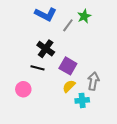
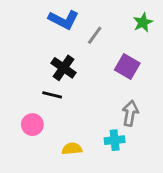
green star: (84, 16) -> (143, 23), moved
purple square: (68, 66) -> (127, 66), moved
yellow semicircle: (69, 86) -> (72, 149), moved, turned 40

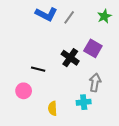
gray line: (95, 35) -> (69, 17), moved
black cross: (64, 68) -> (70, 58), moved
yellow semicircle: (72, 149) -> (53, 108), turned -88

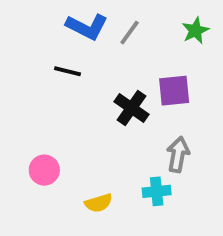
purple square: (93, 48) -> (174, 91), turned -36
black line: (38, 69) -> (68, 71), moved
yellow semicircle: (53, 108) -> (99, 203), turned -104

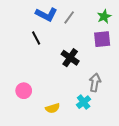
black line: (68, 71) -> (36, 38), turned 48
purple square: (174, 91) -> (102, 39), moved
cyan cross: (157, 191) -> (84, 102), turned -32

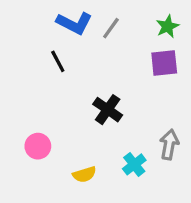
black cross: (70, 58) -> (108, 110), moved
gray arrow: (95, 82) -> (169, 144), moved

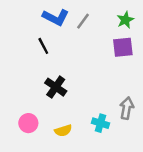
black cross: (108, 110) -> (56, 87), moved
pink circle: (38, 146) -> (28, 123), moved
cyan cross: (134, 164) -> (100, 123), turned -35

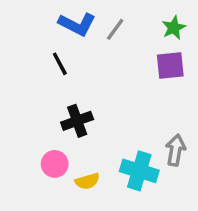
black cross: (56, 87) -> (77, 121), turned 35
pink circle: (28, 123) -> (55, 164), moved
cyan cross: (100, 123) -> (139, 171), size x1.5

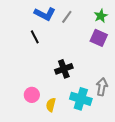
purple square: (170, 66) -> (99, 38), turned 30
black cross: (77, 121) -> (64, 69), moved
yellow semicircle: (87, 181) -> (51, 105), turned 120

